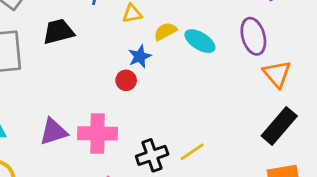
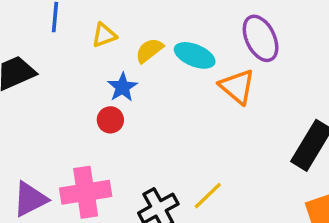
orange triangle: (277, 74) -> (237, 87), moved

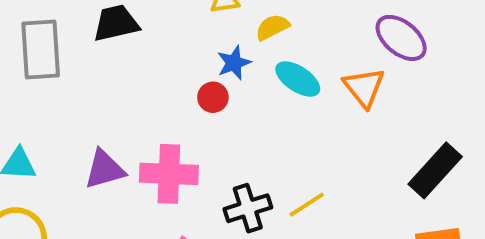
purple ellipse: (261, 38) -> (401, 38), turned -36
cyan ellipse: (195, 55) -> (298, 79), moved

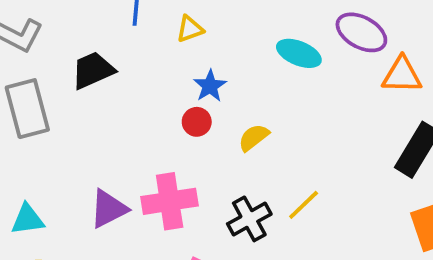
yellow semicircle: (272, 27) -> (254, 137), moved
cyan ellipse: (298, 79) -> (299, 53), moved
orange triangle: (364, 87) -> (402, 75), moved, turned -39

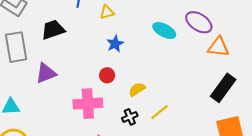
red circle: (197, 122) -> (107, 75), moved
yellow semicircle: (254, 137) -> (137, 89), moved
purple triangle: (109, 209) -> (46, 73), moved
black cross: (249, 219) -> (130, 117), size x0.7

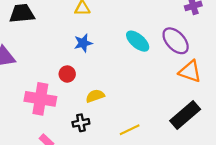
yellow line: (160, 112) -> (130, 130), moved

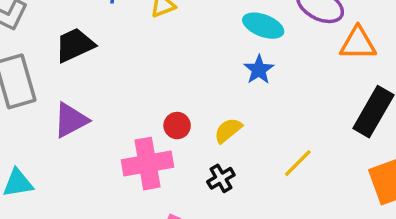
blue star: (83, 43) -> (259, 70), moved
red circle: (67, 74) -> (177, 126), moved

